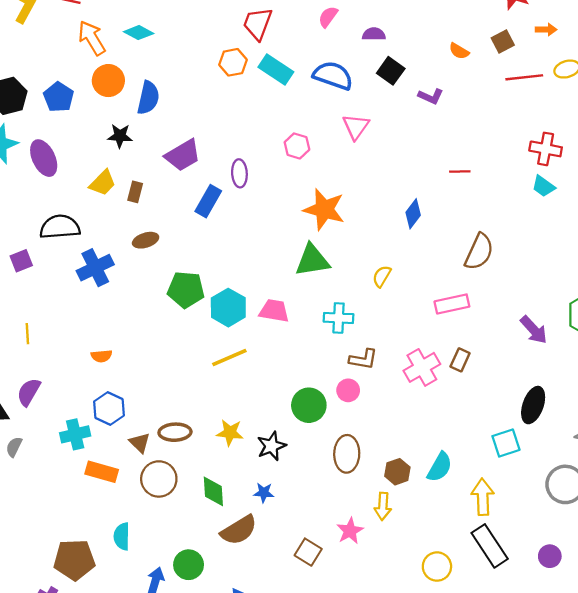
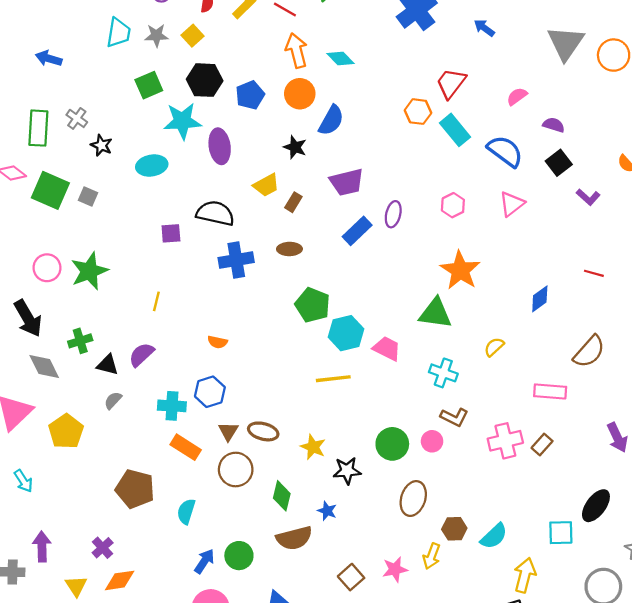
brown pentagon: (74, 560) -> (135, 489), moved

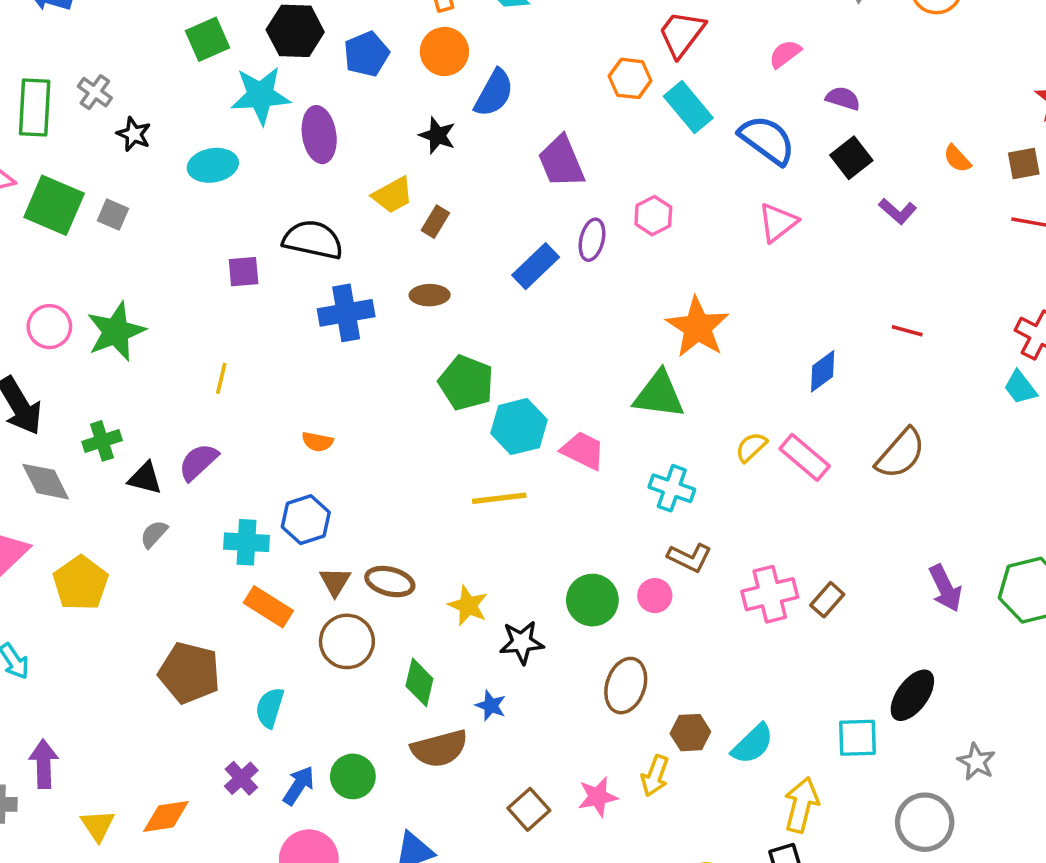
purple trapezoid: (347, 182) -> (561, 162), moved, turned 81
pink hexagon: (453, 205) -> (653, 216), moved
pink rectangle: (550, 391) -> (805, 457), moved, turned 36
purple cross: (103, 548) -> (241, 778), moved

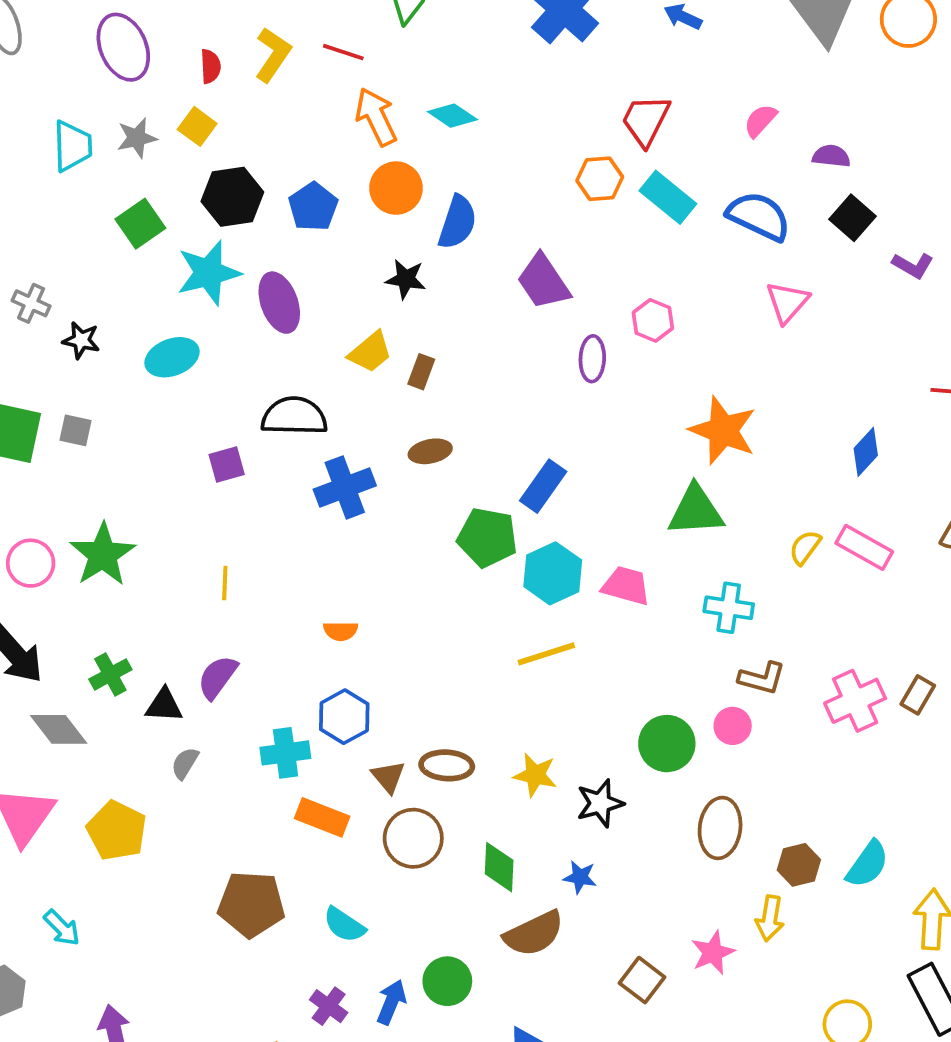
blue rectangle: (536, 266) -> (543, 486), moved
cyan semicircle: (270, 708) -> (344, 925), turned -63

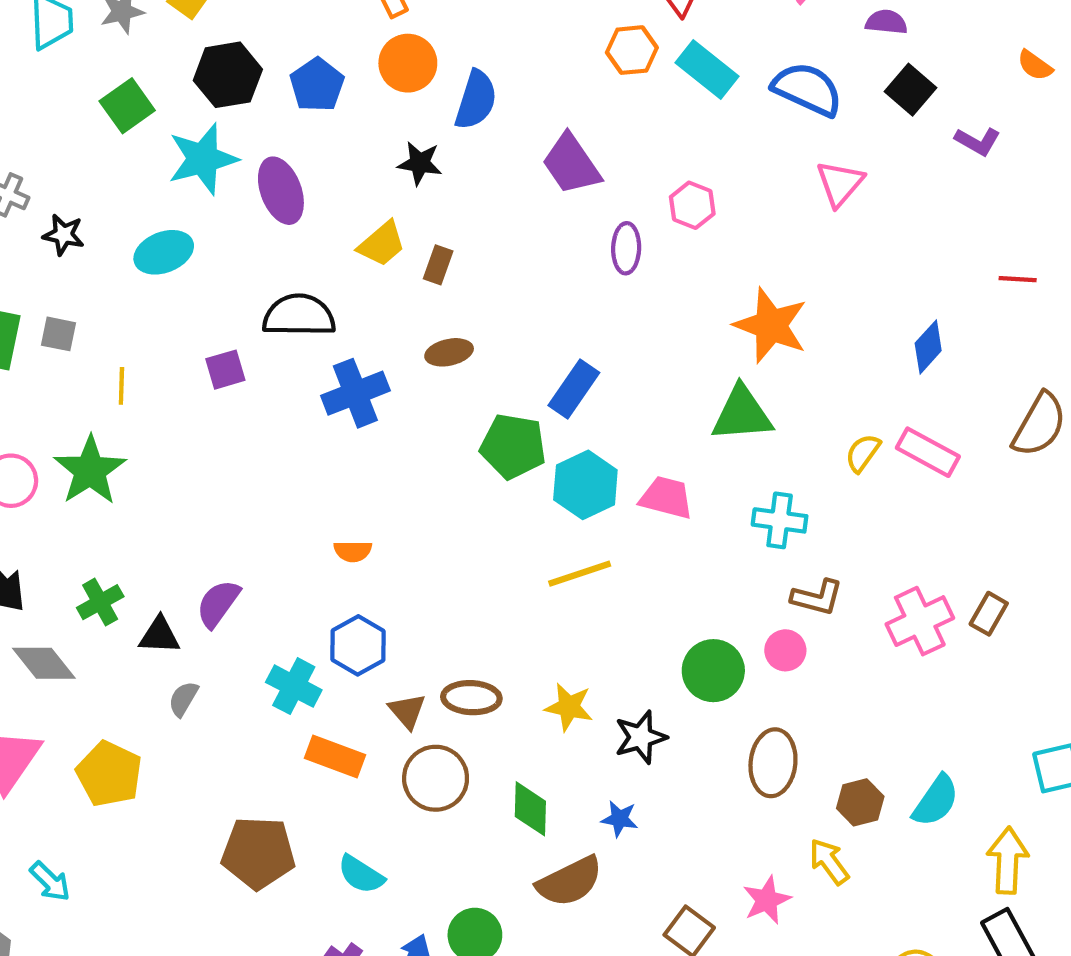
yellow line: (225, 583) -> (121, 386), moved
cyan cross: (285, 753) -> (294, 686), turned 36
yellow arrow: (770, 918) -> (829, 862), turned 135

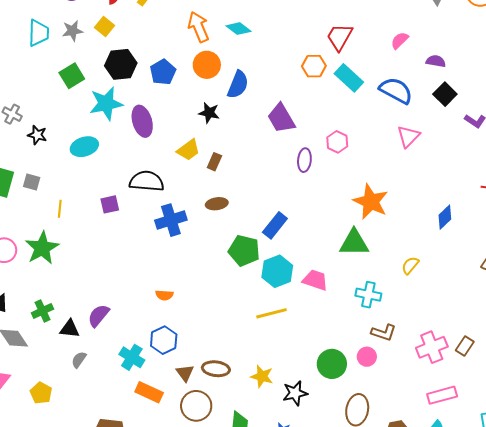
pink rectangle: (928, 452) -> (442, 395), moved, turned -48
yellow pentagon: (109, 774) -> (41, 393), size x0.7

